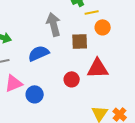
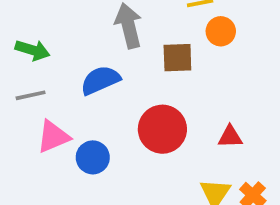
red triangle: (98, 68) -> (230, 137), moved, size x0.6
red circle: (72, 79) -> (162, 129), size x1.6

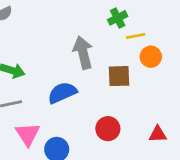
red circle: (162, 129) -> (108, 129), size x0.7
pink triangle: (53, 137) -> (28, 134), turned -40

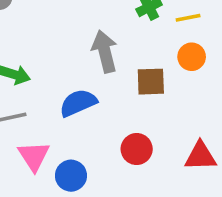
yellow line: (136, 36) -> (188, 18), moved
red triangle: (158, 134) -> (200, 156), size x1.4

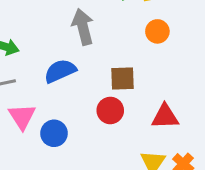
brown square: (151, 82) -> (122, 79), moved

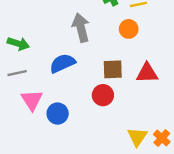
orange circle: (157, 31) -> (129, 29), moved
red triangle: (165, 117) -> (147, 73), moved

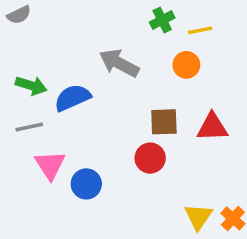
gray arrow: (81, 28) -> (119, 63), turned -48
blue semicircle: (62, 63) -> (72, 98), moved

